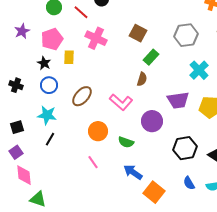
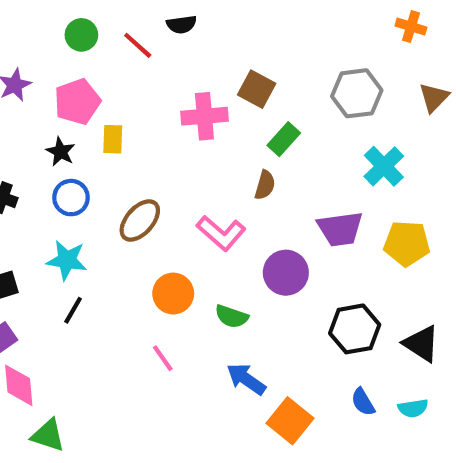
pink cross: (96, 38) -> (204, 116), moved, turned -30

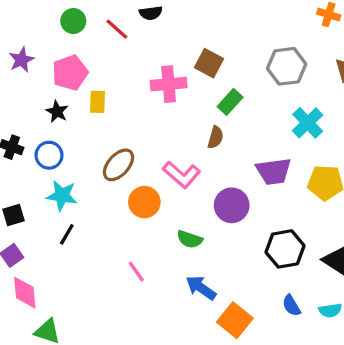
blue circle: (71, 198) -> (49, 155), moved
orange circle: (173, 294) -> (144, 202), moved

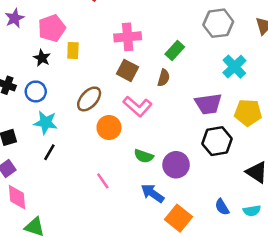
brown square: (209, 63) -> (128, 70), moved
purple circle: (232, 205) -> (176, 165), moved
black hexagon: (285, 249) -> (217, 141), moved

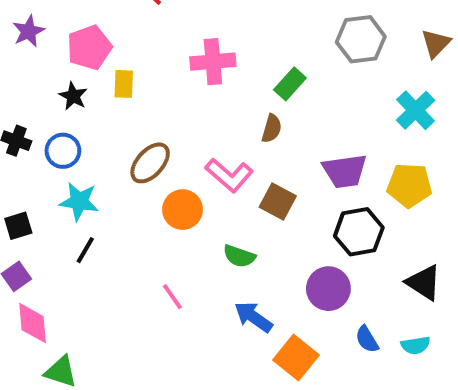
cyan cross: (234, 67) -> (416, 110), moved
brown square: (128, 70) -> (278, 201), moved
purple circle: (176, 165) -> (328, 289), moved

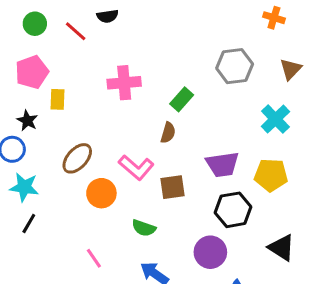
black star: (73, 96) -> (27, 121), moved
brown square: (278, 201) -> (173, 187), turned -36

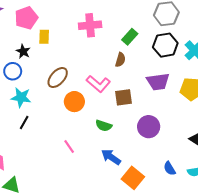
black hexagon: (233, 210) -> (165, 45), moved
purple circle: (210, 252) -> (149, 127), moved

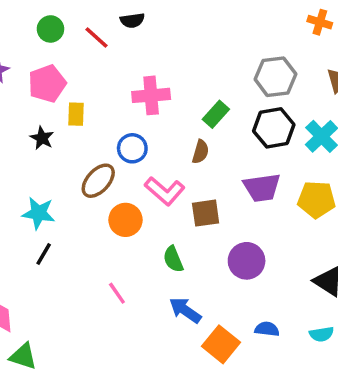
blue circle: (13, 71) -> (132, 148), moved
green semicircle: (104, 126) -> (173, 259), turned 49
blue semicircle: (170, 168) -> (267, 329), moved, turned 128

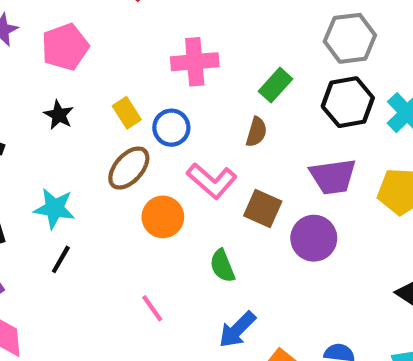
yellow rectangle: (76, 114) -> (127, 113), moved, turned -35
brown square: (206, 213) -> (263, 208), turned 32
purple circle: (247, 261) -> (314, 238), moved
blue arrow: (185, 310) -> (237, 330), turned -80

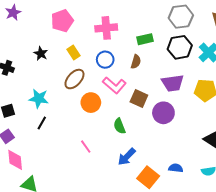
pink pentagon: (65, 47) -> (62, 21), moved
green rectangle: (276, 85) -> (145, 39), turned 35
blue circle: (171, 128) -> (105, 60), moved

